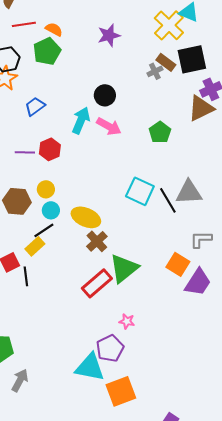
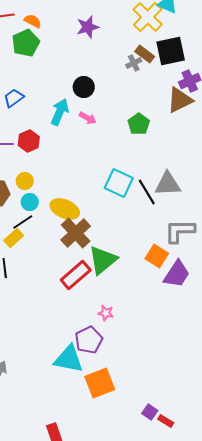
pink arrow: (109, 126) -> (88, 118), size x0.7
gray L-shape: (201, 239) -> (180, 231), size x1.4
brown cross: (97, 241) -> (76, 233), size x1.4

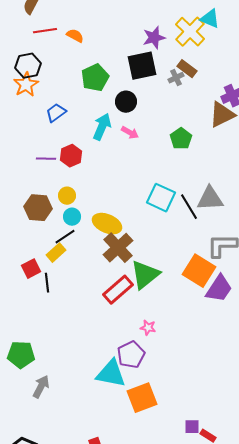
purple star: (88, 27) -> (154, 38), moved
green pentagon: (26, 43) -> (95, 78), moved
black square: (171, 51) -> (142, 66), moved
orange square: (157, 256) -> (199, 271), size x1.4
purple square: (150, 412) -> (192, 427), turned -35

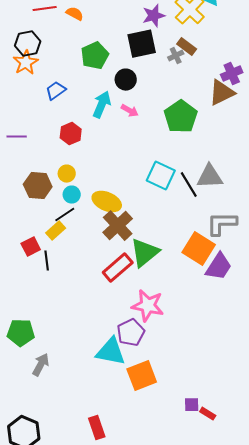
green pentagon: (181, 139) -> (181, 117), size x1.5
purple line: (46, 159) -> (17, 137), moved
pink star: (148, 328) -> (148, 306), size x2.0

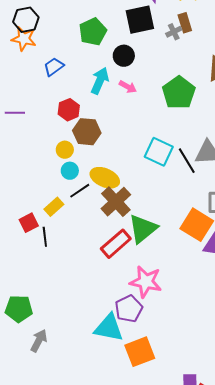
brown rectangle: (187, 47) -> (185, 23), turned 36
orange star: (26, 63) -> (24, 39), turned -30
brown hexagon: (38, 186) -> (87, 132), moved
black line: (65, 215) -> (80, 191), moved

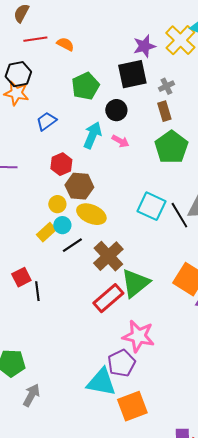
brown rectangle: (185, 23) -> (164, 111), moved
yellow ellipse: (105, 178) -> (91, 214), moved
yellow rectangle: (54, 207) -> (46, 232), moved

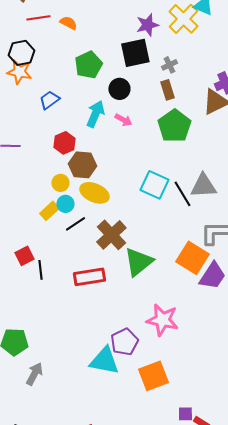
red rectangle: (108, 298) -> (89, 277), moved, turned 32
pink star: (138, 336) -> (162, 320), moved
orange square: (132, 406) -> (153, 376), moved

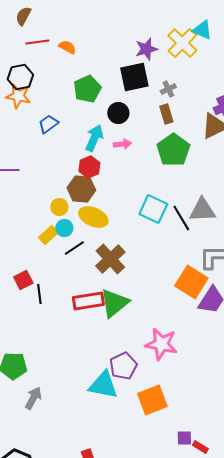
pink arrow: (123, 120) -> (122, 144), turned -36
red hexagon: (64, 143) -> (89, 167), moved
green triangle: (138, 262) -> (114, 303), moved

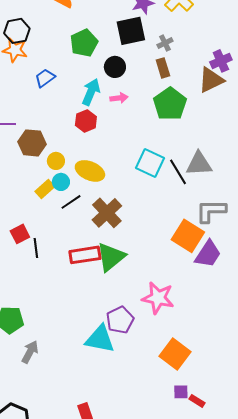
brown hexagon: (81, 189) -> (32, 143), moved
orange square: (152, 400) -> (175, 354), moved, turned -32

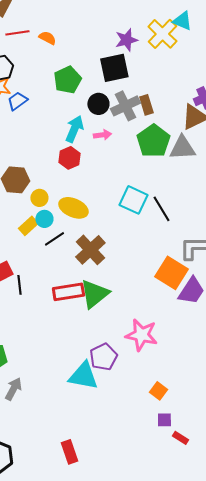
gray cross: (165, 43) -> (125, 106), moved, size x1.8
blue trapezoid: (45, 78) -> (17, 101), moved
gray triangle: (199, 164) -> (182, 148), moved
orange square: (175, 354) -> (158, 391), size x0.6
purple square: (181, 392) -> (164, 420), moved

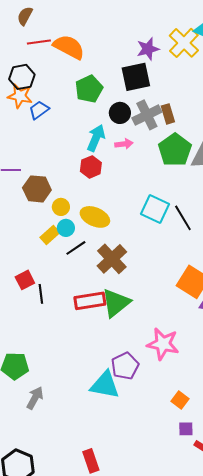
orange semicircle: (47, 38) -> (69, 47), size x1.8

